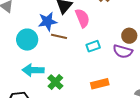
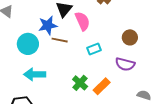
purple semicircle: (123, 51) -> (125, 64), moved
green cross: (55, 82) -> (80, 83), moved
orange rectangle: (100, 84) -> (102, 86), turned -30

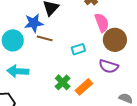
pink semicircle: (83, 21) -> (102, 23), moved
brown circle: (130, 37) -> (115, 40), size x1.5

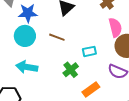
blue star: (34, 23) -> (28, 13), moved
green cross: (63, 82) -> (71, 70), moved

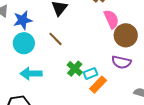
brown line: (57, 37) -> (56, 39), turned 35
cyan rectangle: (89, 51) -> (91, 73), moved

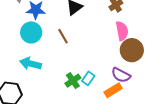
green cross: (75, 69) -> (73, 81), moved
cyan rectangle: (91, 73) -> (88, 78), turned -48
orange rectangle: (98, 85) -> (113, 90), moved

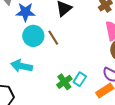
cyan circle: (31, 32) -> (33, 36), moved

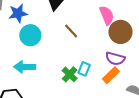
brown line: (53, 38) -> (71, 31), moved

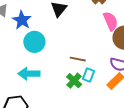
blue star: (18, 13) -> (22, 20), turned -30
brown line: (71, 31) -> (78, 59), moved, turned -35

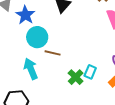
brown line: (78, 59) -> (53, 53), moved
cyan arrow: (29, 74) -> (31, 69), turned 65

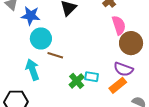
blue star: (25, 15) -> (31, 16), turned -30
cyan rectangle: (90, 72) -> (92, 77), turned 72

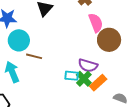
purple semicircle: (123, 69) -> (88, 65), moved
green cross: (77, 81) -> (84, 79), moved

